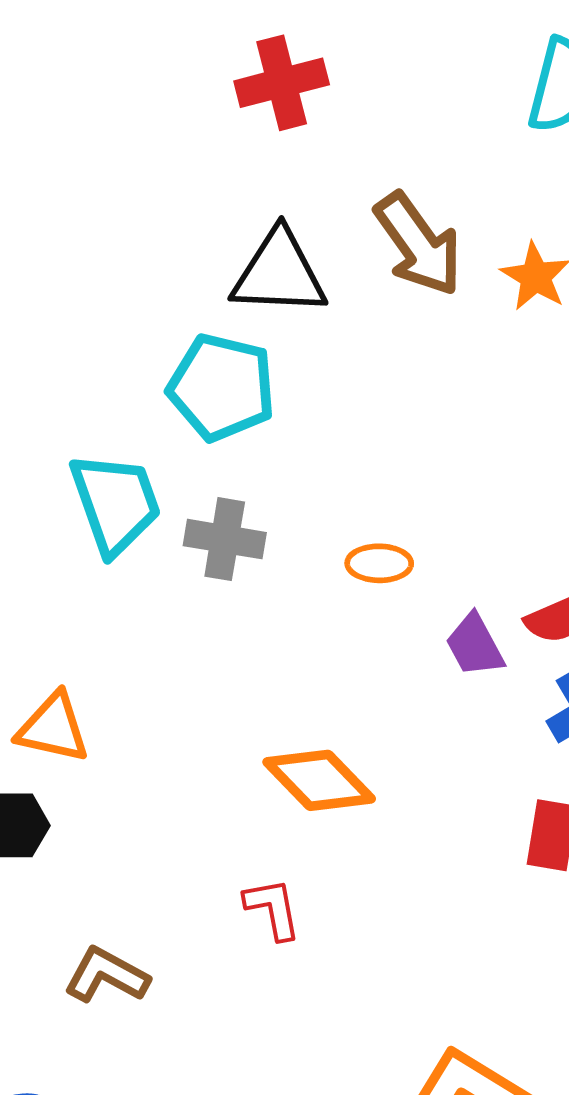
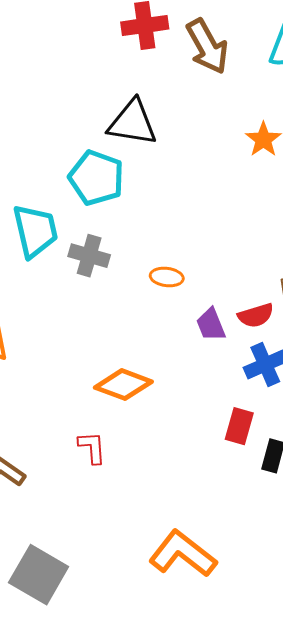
brown arrow: (418, 244) -> (207, 47), moved
orange diamond: (319, 780) -> (123, 385), turned -32

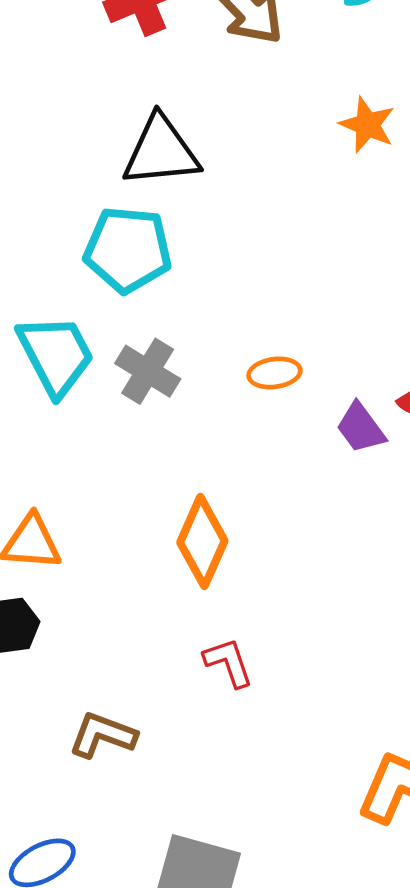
gray cross: (89, 256) -> (148, 371), turned 30
orange diamond: (123, 385) -> (202, 542), moved, turned -72

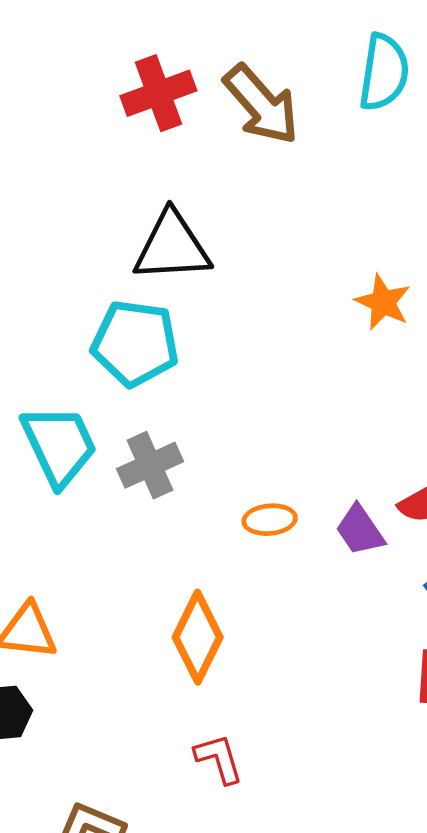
orange star: (367, 125) -> (383, 302), moved
gray cross: (148, 371) -> (150, 465), turned 32
orange ellipse: (275, 373) -> (270, 520), moved

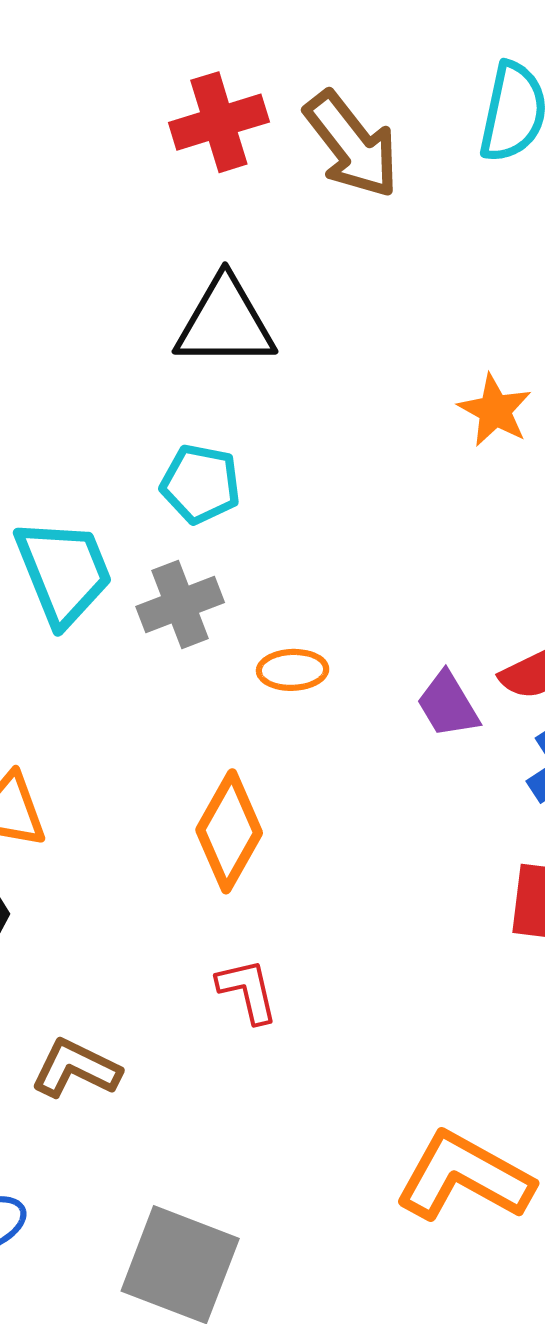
cyan pentagon: (135, 343) -> (201, 484), moved, size x0.7
orange ellipse: (270, 520) -> (293, 670), moved

